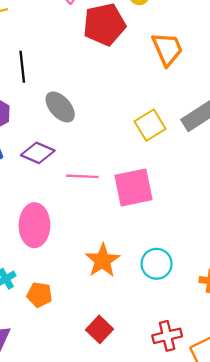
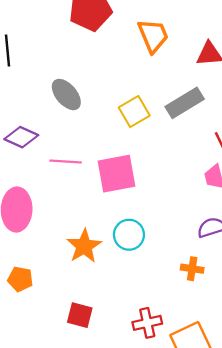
gray ellipse: (60, 107) -> (66, 95), moved
cyan circle: (157, 264) -> (129, 235), moved
red square: (100, 329) -> (80, 315), turned -30

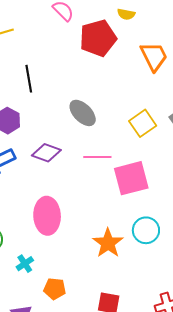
pink line: (66, 161) -> (97, 157), moved
orange pentagon: (20, 279) -> (55, 289), moved

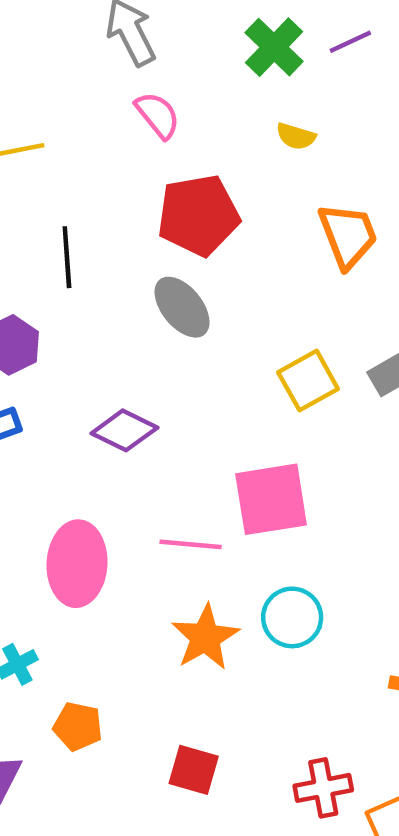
red pentagon: (98, 38) -> (198, 215), moved
gray ellipse: (83, 113) -> (182, 307), moved
purple diamond: (46, 153) -> (124, 430), moved
pink line: (97, 157) -> (191, 544), moved

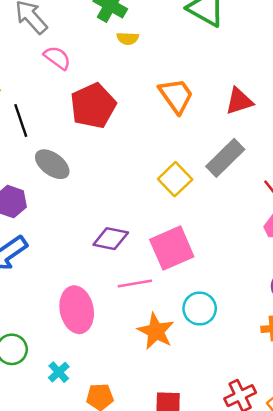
yellow semicircle: (296, 136) -> (128, 38), moved
black line: (67, 257) -> (21, 120), moved
gray ellipse: (182, 307) -> (52, 164), moved
purple diamond: (124, 430) -> (111, 239), moved

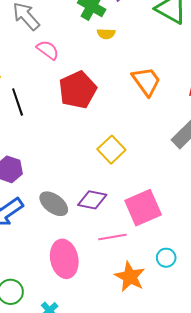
gray ellipse: (52, 164) -> (54, 204), moved
yellow square: (175, 179) -> (111, 150), moved
cyan circle: (200, 309) -> (166, 258), size x0.7

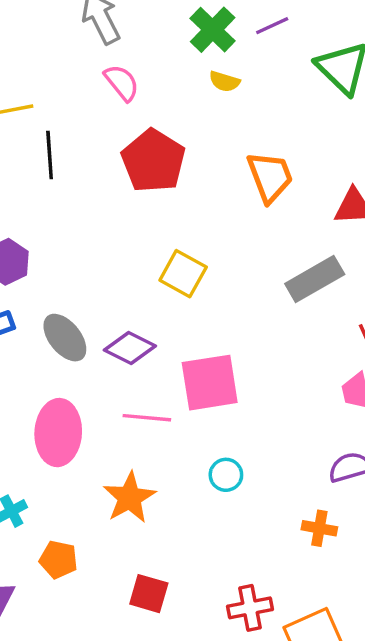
red pentagon: (78, 90) -> (153, 161), turned -30
yellow square: (111, 150) -> (183, 274), turned -32
orange star: (130, 277) -> (130, 498), moved

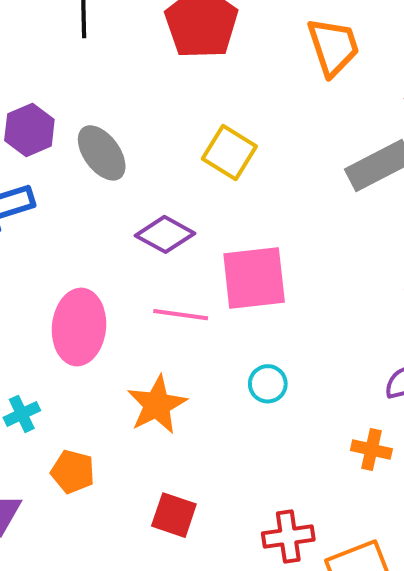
gray ellipse: (65, 338) -> (102, 153), moved

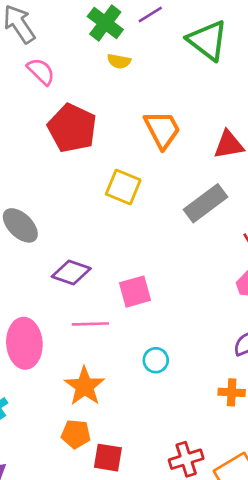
yellow square: (229, 153) -> (123, 187), moved
pink square: (254, 278) -> (135, 292), size x0.7
orange pentagon: (73, 472) -> (76, 434), moved

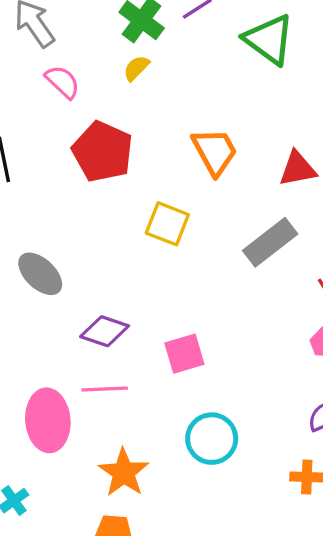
yellow semicircle: (119, 61) -> (136, 68), moved, turned 125
pink line: (90, 324) -> (105, 389), moved
cyan circle: (156, 360) -> (212, 439), size x1.6

